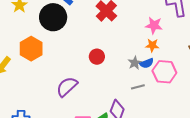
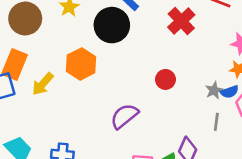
gray line: (138, 87) -> (216, 122), turned -72

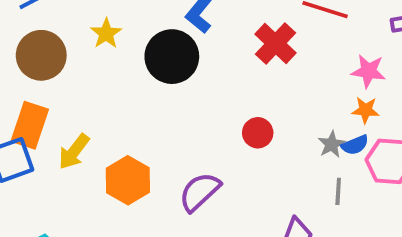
orange hexagon: (81, 64) -> (128, 180), moved

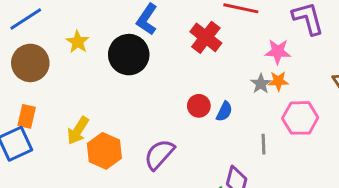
orange rectangle: (30, 125) -> (27, 116), size x0.7
gray star: (332, 144) -> (261, 84), moved
blue semicircle: (355, 145) -> (224, 111), moved, turned -36
yellow arrow: (74, 152) -> (78, 131), moved

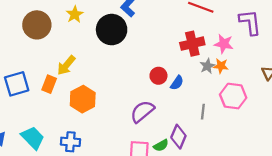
red cross: (206, 37) -> (192, 44), moved, turned 30
orange rectangle: (27, 116) -> (49, 84), moved
yellow arrow: (78, 131) -> (66, 65), moved
purple semicircle: (159, 154) -> (142, 111), moved

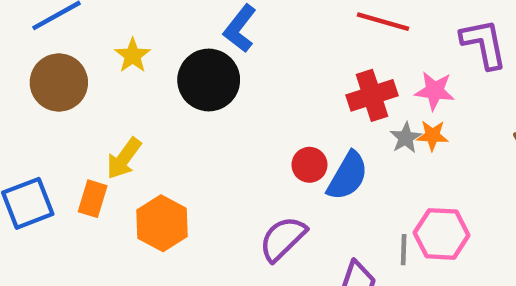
blue semicircle: (177, 83) -> (348, 176), size x1.6
pink hexagon: (233, 96) -> (442, 234), moved
gray line: (203, 112) -> (404, 250), moved

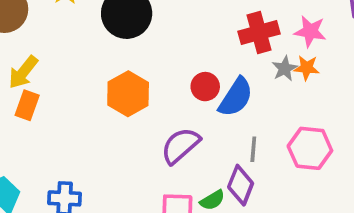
yellow arrow: (124, 158) -> (23, 72), moved
orange hexagon: (162, 223) -> (128, 94), moved
gray line: (404, 250) -> (253, 149), moved

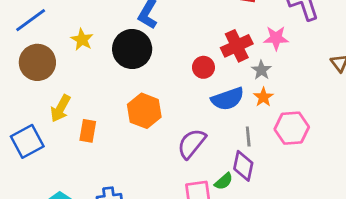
orange star: (307, 68) -> (263, 97), moved, turned -30
red circle: (205, 87) -> (203, 67), moved
blue semicircle: (236, 97) -> (228, 99), turned 48
orange rectangle: (27, 105) -> (88, 131), moved

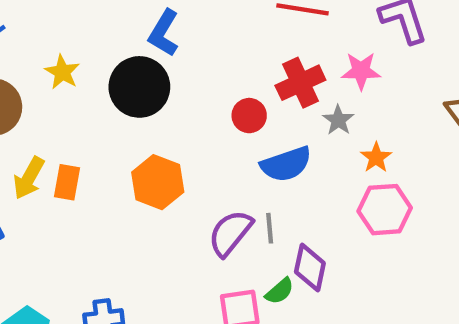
orange star: (263, 97) -> (376, 158), moved
orange rectangle: (88, 131) -> (67, 182), moved
gray line: (248, 136) -> (270, 228), moved

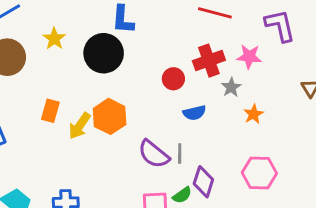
blue L-shape: (164, 33) -> (123, 20), turned -32
blue semicircle: (286, 164) -> (194, 113), size x0.7
yellow arrow: (29, 178) -> (80, 126), moved
pink hexagon: (385, 210) -> (259, 173), moved
purple semicircle: (230, 233) -> (154, 154), turned -96

